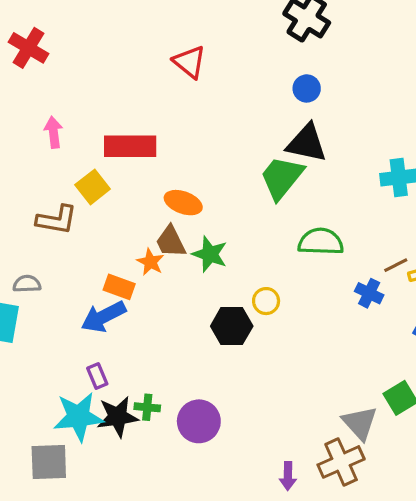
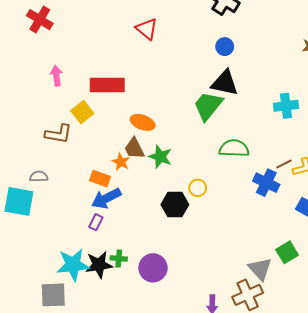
blue cross: (369, 293) -> (266, 183), size x1.4
blue arrow: (103, 317) -> (106, 198), moved
purple rectangle: (97, 376) -> (96, 222), moved, turned 49

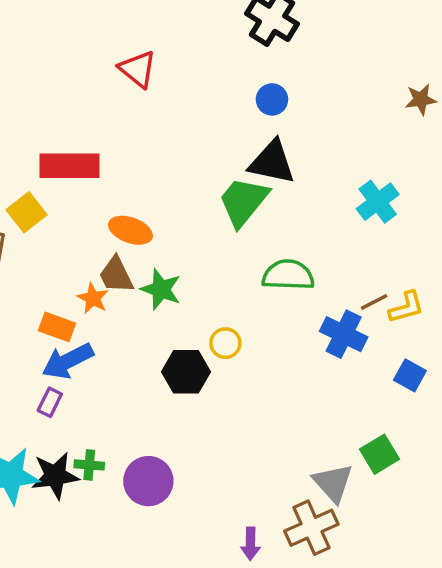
cyan cross: (286, 106) -> (378, 202), turned -30

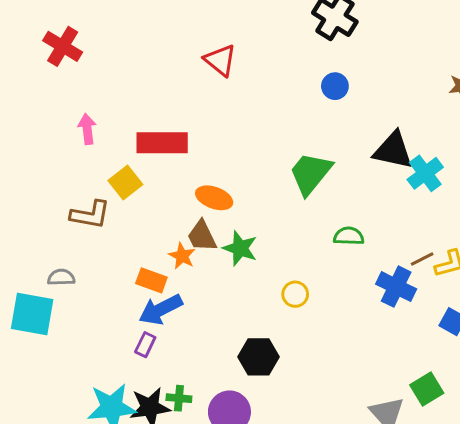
black triangle: (272, 162) -> (393, 150), moved
green semicircle: (288, 275) -> (349, 236), size x0.7
black hexagon: (186, 372) -> (258, 357), moved

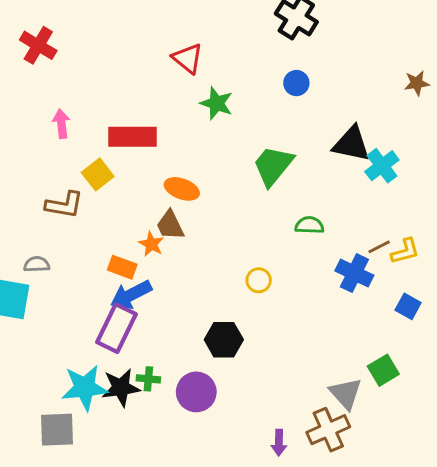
green star: (240, 248) -> (217, 103), moved
purple rectangle: (145, 345) -> (117, 328), size x2.0

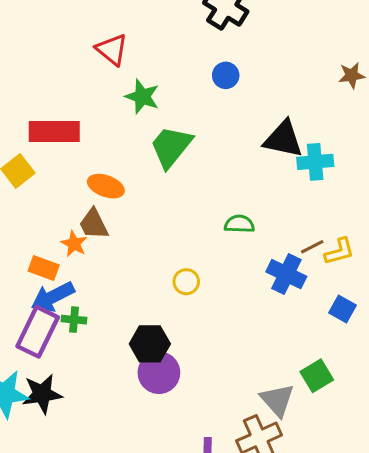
green trapezoid: (273, 166) -> (171, 147), moved
cyan cross: (382, 166) -> (315, 162), turned 32
green cross: (148, 379) -> (74, 320), moved
purple circle: (196, 392) -> (159, 373), moved

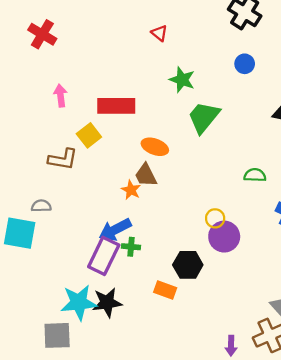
red triangle: (112, 50) -> (159, 33), moved, size x0.7
orange rectangle: (44, 268) -> (165, 290), moved
purple circle: (159, 373) -> (224, 237), moved

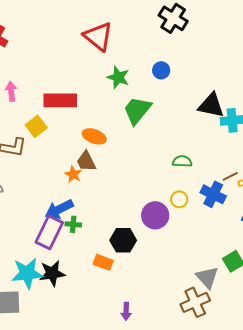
red triangle: (159, 33) -> (98, 36), size x2.0
blue circle: (245, 64) -> (161, 70), moved
yellow circle: (215, 218) -> (179, 199), moved
purple arrow: (231, 346) -> (126, 311), moved

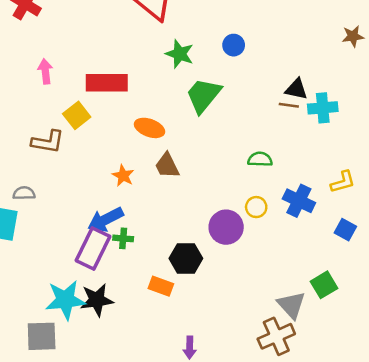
black triangle: (211, 105) -> (296, 89), size x0.7
brown trapezoid: (86, 161) -> (167, 166), moved
brown line: (230, 176) -> (289, 105), moved, turned 35

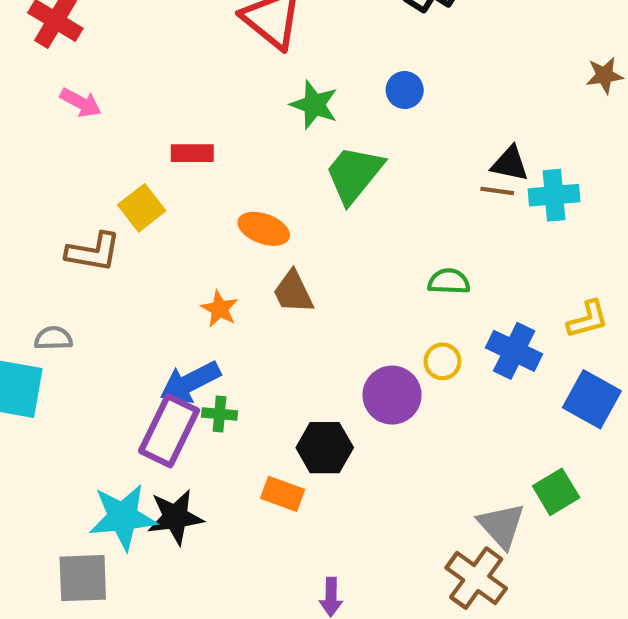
pink arrow: (45, 71) -> (81, 103), moved, turned 125
red rectangle: (107, 83) -> (192, 153), size x0.6
blue square: (345, 230) -> (592, 399), size x1.5
brown cross: (276, 336) -> (476, 578), turned -30

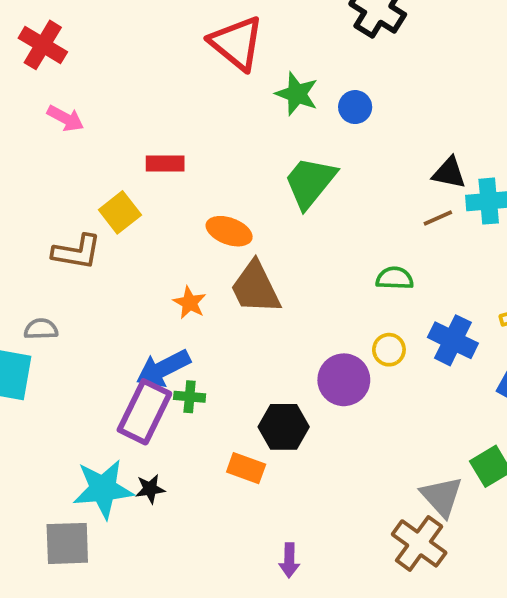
green star: (314, 105) -> (297, 94), moved
brown line: (497, 191) -> (438, 218), moved, turned -32
brown trapezoid: (293, 292) -> (255, 288), size x1.4
black star: (175, 517) -> (150, 489), size x0.6

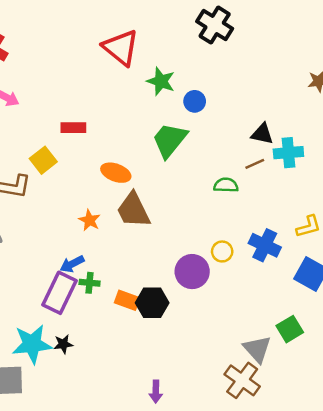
blue circle: (355, 107) -> (195, 101), moved
green semicircle: (395, 278) -> (226, 185), moved
blue arrow: (163, 369) -> (72, 264), size x0.7
orange rectangle: (246, 468) -> (127, 300), moved

